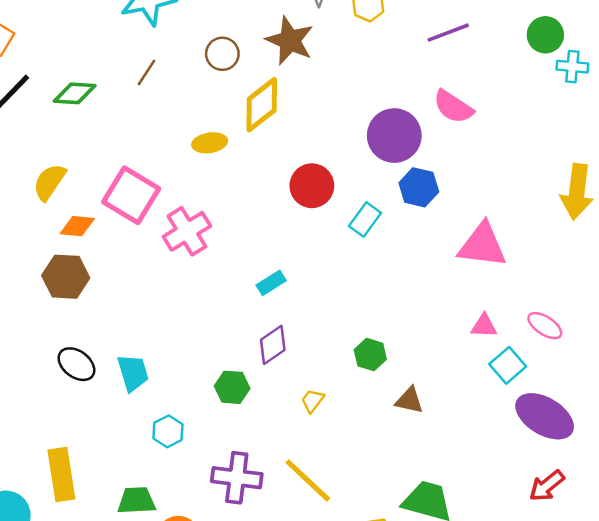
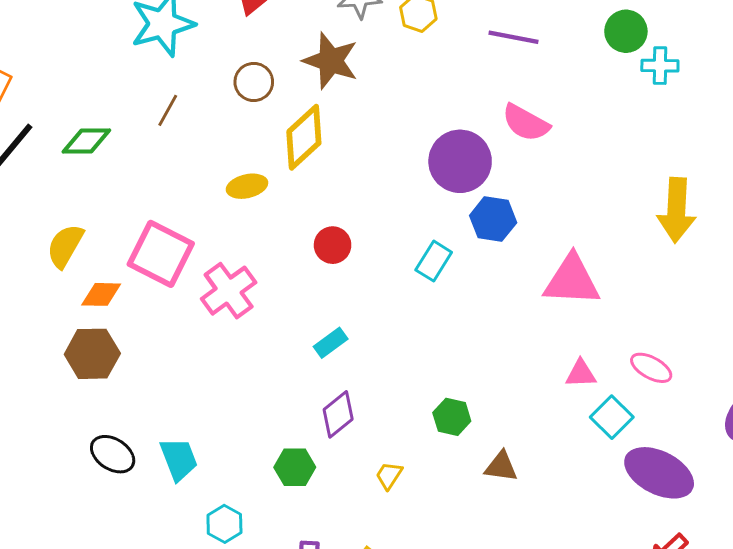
purple line: (448, 33) -> (513, 37), turned 36
red circle: (312, 186) -> (333, 245), moved, size x0.7

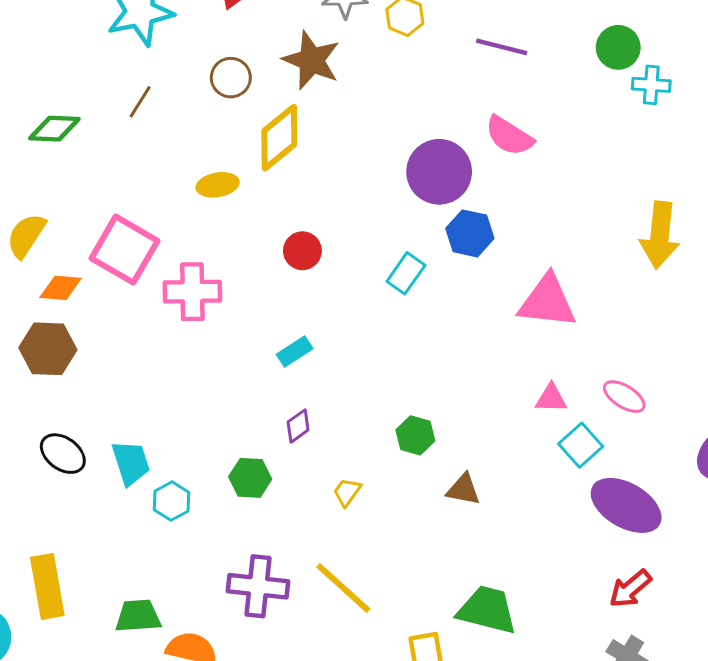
pink cross: (229, 291) -> (192, 292), turned 32
purple diamond: (338, 414) -> (298, 426), size x0.7
cyan hexagon: (224, 524) -> (171, 501), moved

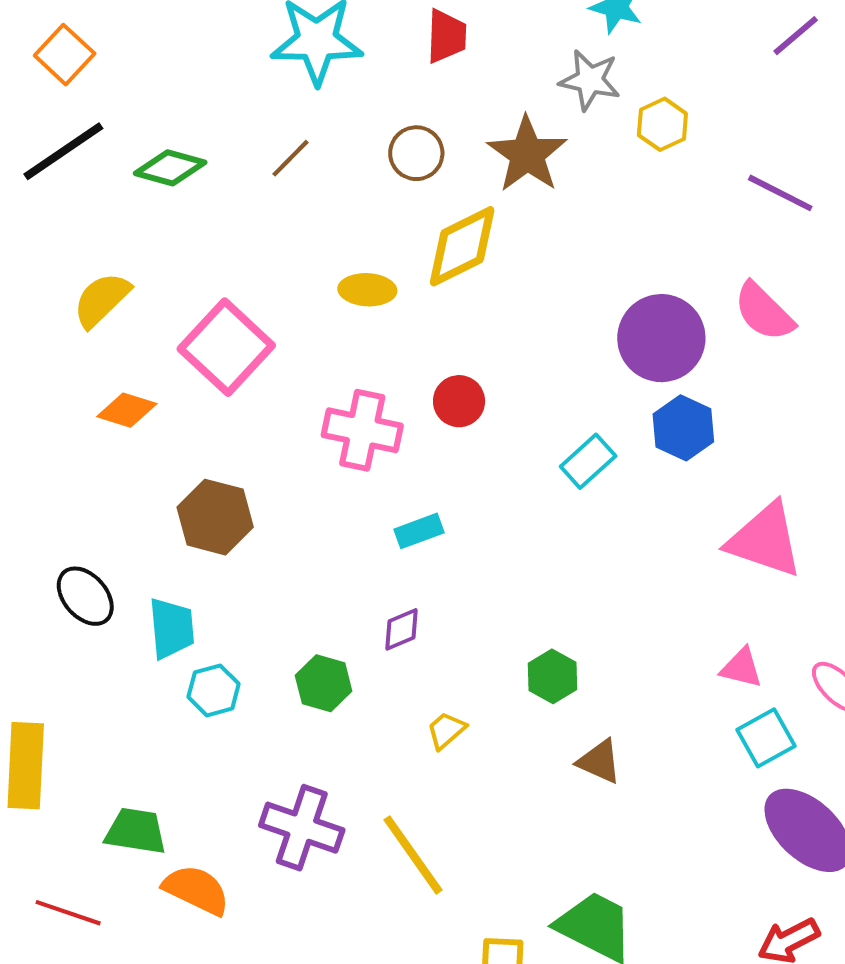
orange diamond: (61, 288) -> (127, 410), moved
pink cross: (192, 292) -> (362, 430), moved
brown hexagon: (48, 349) -> (215, 517), moved

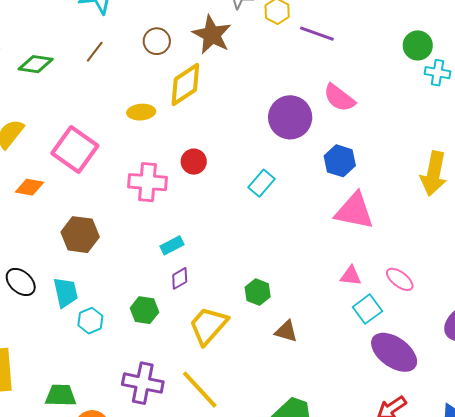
purple line: (780, 193) -> (317, 34), moved
blue hexagon: (683, 428) -> (340, 161), moved
cyan rectangle: (419, 531) -> (172, 245), moved
yellow trapezoid: (446, 730) -> (208, 326), size x2.0

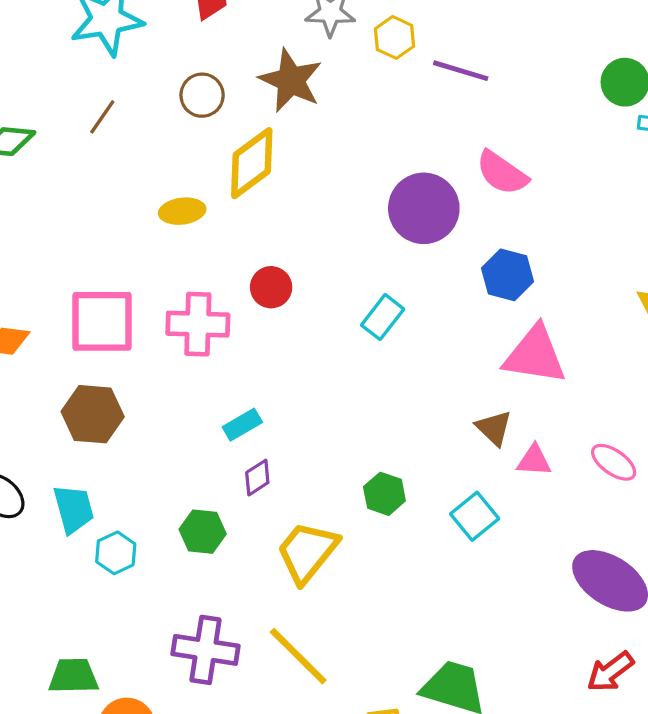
pink square: (75, 149) -> (102, 321), moved, turned -33
cyan square: (367, 309) -> (475, 516), moved
brown triangle: (286, 331) -> (494, 428), moved, turned 30

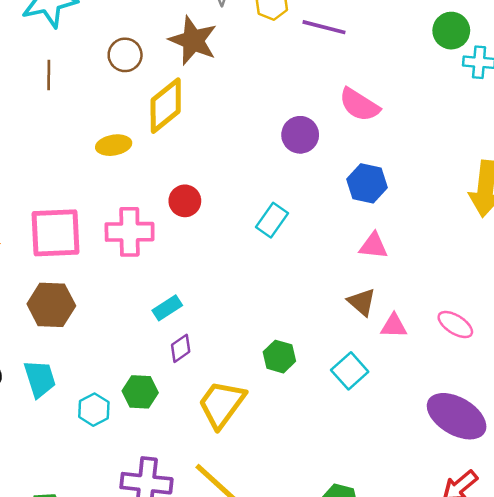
brown line: (102, 117) -> (49, 75), turned -32
purple circle: (424, 208) -> (300, 135), size x0.7
pink triangle: (535, 355) -> (373, 246), moved, size x0.6
cyan hexagon: (116, 553) -> (94, 410), moved

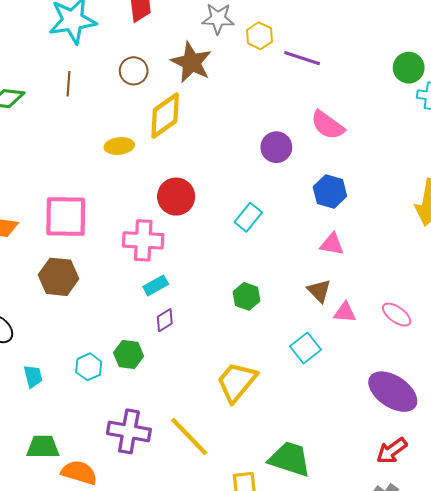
red circle: (185, 201) -> (176, 197), size x1.4
pink cross: (130, 232) -> (143, 240), moved
green hexagon: (279, 357) -> (247, 296), moved
cyan trapezoid: (40, 379) -> (33, 376), moved, size x0.7
yellow trapezoid: (222, 404) -> (237, 382), moved

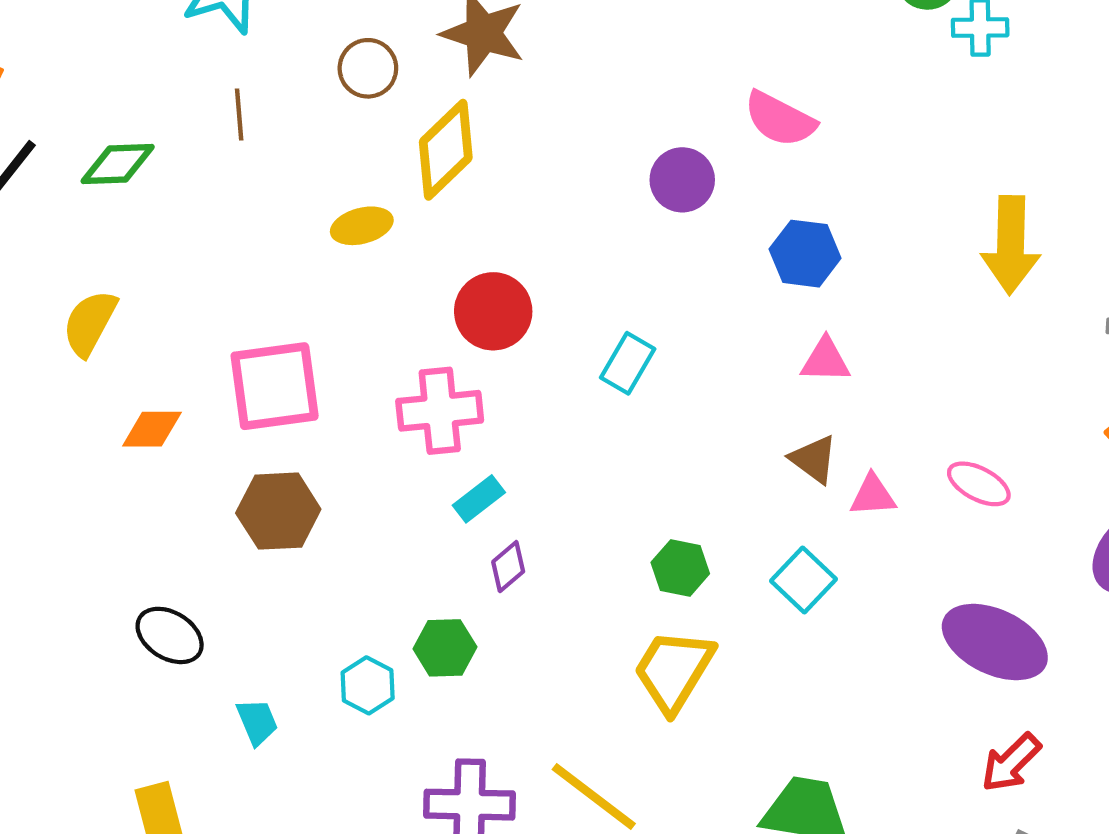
cyan rectangle: (248, 217) -> (628, 363), moved
green hexagon: (247, 296) -> (680, 568), moved

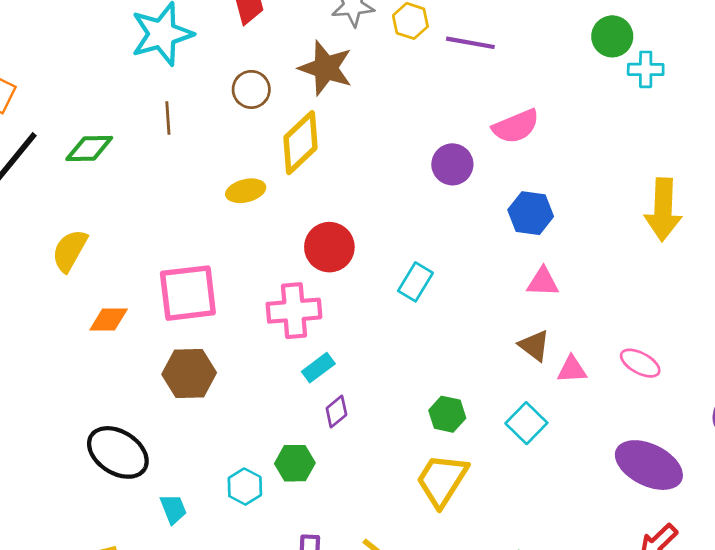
pink semicircle: (780, 119) -> (516, 126), turned -51
black ellipse: (170, 635) -> (118, 452), size x1.4

